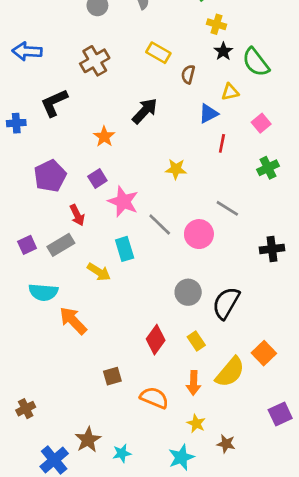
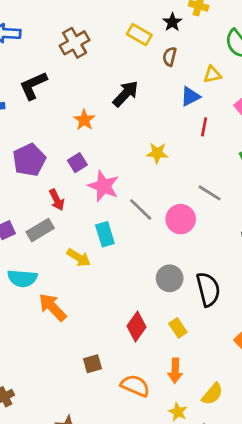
black star: (223, 51) -> (172, 22), moved
black semicircle: (226, 303) -> (208, 289), turned 136
yellow semicircle: (230, 372) -> (212, 394), moved, size x0.7

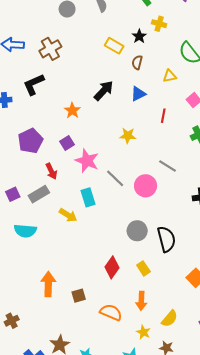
brown cross: (75, 43) -> (50, 49), moved
blue triangle: (190, 97) -> (138, 94), moved
orange arrow: (53, 307) -> (48, 284), moved, turned 45

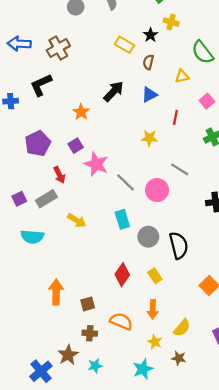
yellow star: (128, 136) -> (149, 138), moved
cyan rectangle: (88, 197) -> (122, 219), moved
brown cross: (12, 321) -> (90, 333), moved, turned 32

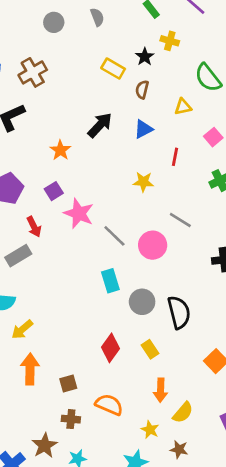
yellow arrow: (77, 220) -> (22, 329), moved, turned 108
orange arrow: (153, 309) -> (161, 390), moved

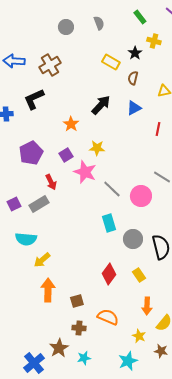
yellow star: (143, 182) -> (97, 148), moved

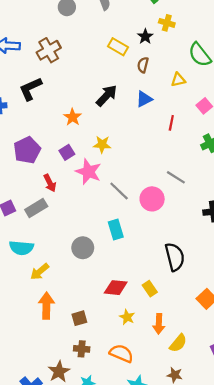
gray circle: (133, 239) -> (83, 248), moved
red diamond: (109, 274) -> (116, 288), turned 60
orange semicircle: (108, 317) -> (121, 353), moved
yellow star: (139, 336) -> (127, 317), moved

